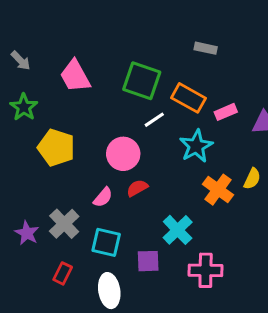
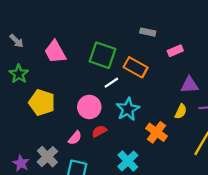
pink rectangle: (226, 112) -> (175, 51), moved
cyan star: (196, 146) -> (128, 109), moved
yellow semicircle: (252, 179) -> (181, 111), moved

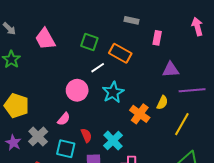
pink rectangle: (175, 51) -> (157, 38), turned -56
green square: (103, 55) -> (89, 42), size x0.7
yellow pentagon: (42, 103) -> (16, 106), moved
yellow semicircle: (181, 111) -> (162, 103), moved
red semicircle: (99, 131) -> (86, 135), moved, turned 96

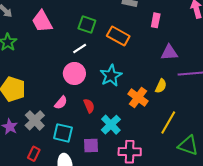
white line: (98, 68) -> (80, 48), moved
yellow line: (182, 124) -> (168, 122), moved
red semicircle: (86, 135) -> (89, 106), moved

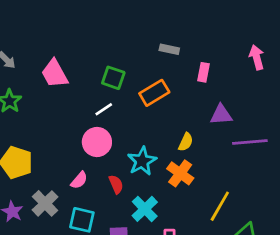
orange rectangle: (118, 36) -> (154, 93), turned -60
cyan star: (111, 76) -> (142, 161), moved
yellow semicircle: (161, 86) -> (186, 142), moved

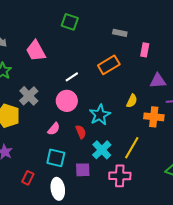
green square: (113, 78) -> (70, 22), moved
orange cross: (180, 173) -> (154, 117), moved, turned -30
gray cross: (45, 203) -> (29, 96), moved
yellow line: (220, 206) -> (132, 148), moved

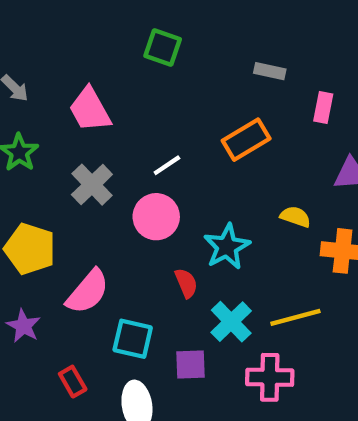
gray cross: (29, 96) -> (92, 185), moved
yellow semicircle: (132, 101) -> (295, 217), turned -96
pink semicircle: (54, 129) -> (88, 292), moved, size x1.6
yellow line: (132, 148) -> (295, 317), turned 45
red rectangle: (28, 178) -> (73, 382), turned -56

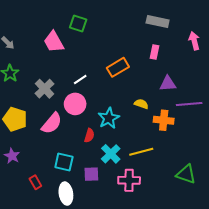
gray rectangle: (270, 71) -> (158, 21), moved, size x1.5
pink trapezoid: (90, 110) -> (54, 42), moved
red semicircle: (186, 283) -> (89, 135), turned 40
pink semicircle: (88, 292) -> (52, 123), moved

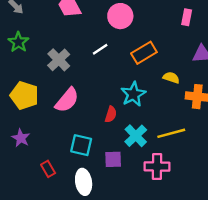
orange rectangle: (118, 67) -> (144, 53), moved
pink circle: (75, 104) -> (120, 16), moved

